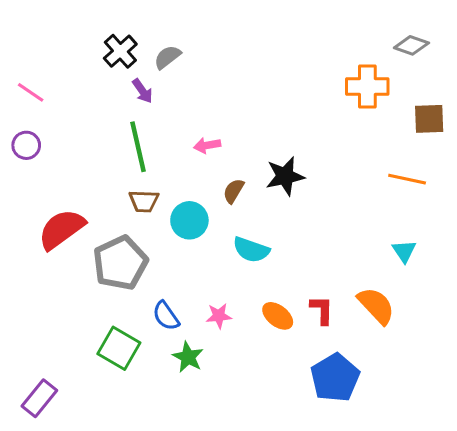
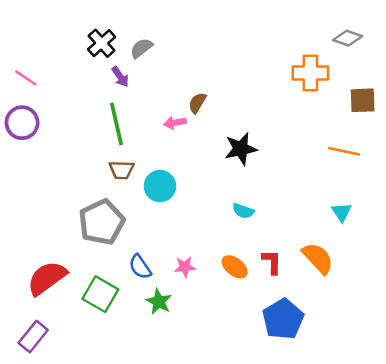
purple circle: (26, 145) -> (22, 123), size x1.4
brown semicircle: (234, 191) -> (197, 103), moved
red semicircle: (62, 229) -> (47, 278), moved
cyan semicircle: (251, 250) -> (243, 211), moved, size x0.7

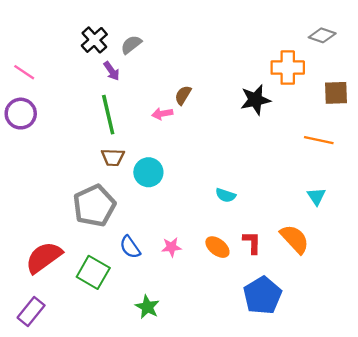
black star: (241, 149) -> (255, 100), moved
green star: (159, 302) -> (147, 307), moved

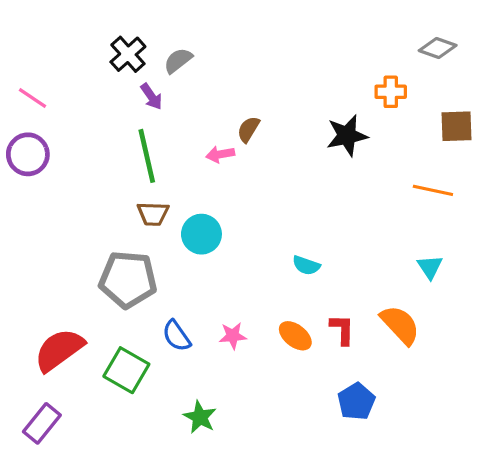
orange cross: (288, 68) -> (391, 92), size x0.7
gray pentagon: (94, 206) -> (128, 279), turned 30
blue pentagon: (262, 295) -> (356, 401), size x0.7

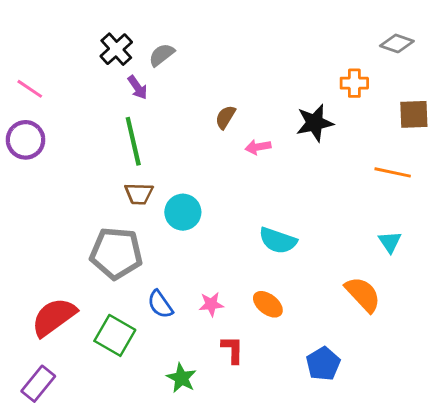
pink arrow: (220, 154) -> (258, 147), moved
cyan semicircle: (306, 265) -> (278, 240), size x1.5
red L-shape: (342, 330) -> (232, 350), moved

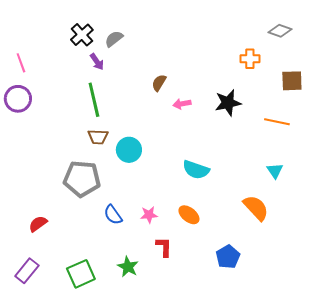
pink line: (30, 89) -> (21, 63), turned 36
black star: (315, 123) -> (228, 103), moved
red semicircle: (54, 317) -> (38, 224), size x0.6
green square: (115, 335) -> (81, 274), moved, turned 36

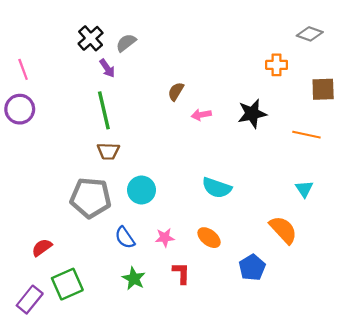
cyan circle: (129, 150) -> (141, 190), moved
blue pentagon: (228, 257) -> (252, 267), moved
green star: (128, 267) -> (134, 279), moved
green square: (81, 274) -> (67, 284), moved

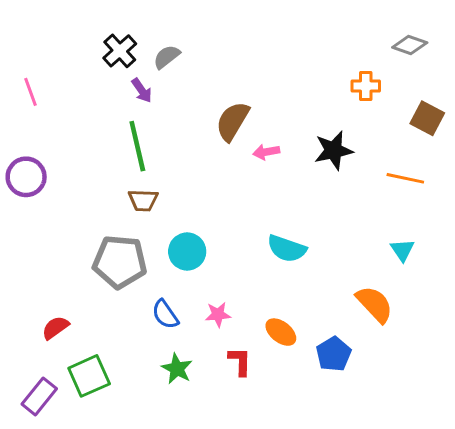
brown square: (323, 89) -> (427, 118), turned 30
brown semicircle: (176, 91) -> (233, 121), size x1.6
purple circle: (20, 109) -> (26, 177), moved
orange ellipse: (209, 238) -> (281, 332), moved

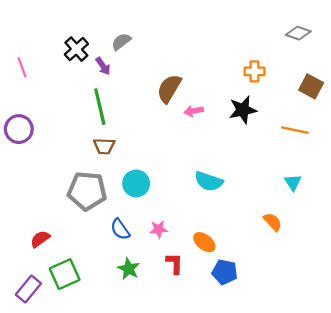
black cross: (120, 51) -> (76, 49), moved
orange cross: (366, 86) -> (254, 71), moved
orange semicircle: (375, 304) -> (273, 222), size x0.7
blue pentagon: (334, 354) -> (225, 272), moved, turned -30

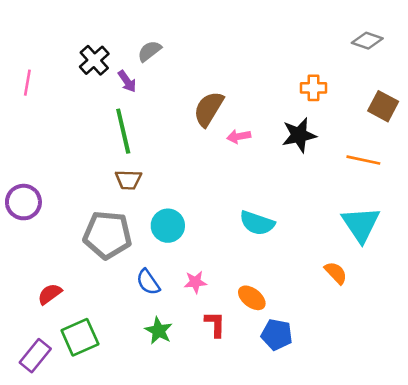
pink line: (22, 67) -> (27, 83), turned 30
purple circle: (19, 129) -> (23, 202), moved
cyan triangle: (293, 182) -> (361, 224), size x1.8

